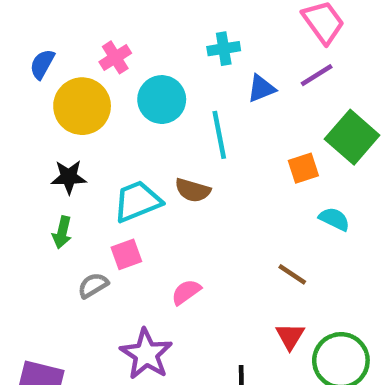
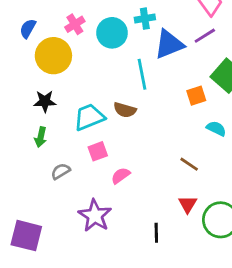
blue triangle: (261, 88) -> (169, 44), size x1.6
cyan circle: (162, 100) -> (112, 33), moved
pink square: (126, 254) -> (98, 151), moved

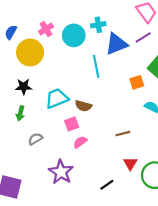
brown semicircle: (125, 110) -> (83, 106), moved
pink square: (98, 151) -> (72, 124), moved
brown line: (189, 164) -> (123, 134), moved, turned -48
black line: (156, 233) -> (107, 185), turned 56

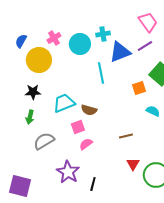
gray semicircle: (35, 139) -> (44, 141), size x1.5
black line: (107, 185) -> (93, 184), moved, turned -40

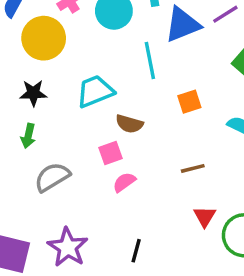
orange square: (139, 88) -> (189, 102), moved
cyan trapezoid: (64, 103) -> (95, 91), moved
purple star: (68, 172) -> (68, 247), moved

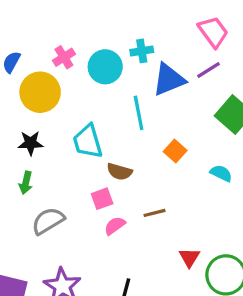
cyan trapezoid: (95, 91) -> (88, 141), turned -84
orange square: (189, 102) -> (175, 151), turned -30
brown line: (193, 168) -> (154, 213), moved

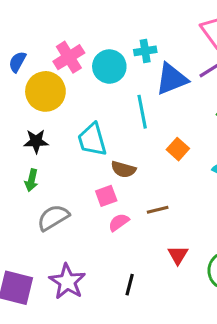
pink cross: (64, 57) -> (69, 57), size x1.4
red triangle: (189, 257) -> (178, 255), moved

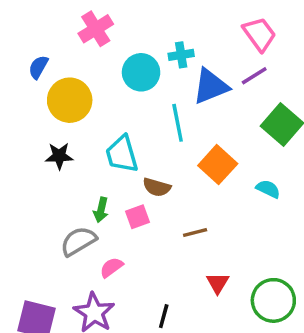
pink cross: (69, 57) -> (96, 29), moved
orange square: (178, 149) -> (218, 165), size x1.5
green arrow: (31, 180) -> (101, 210), moved
pink semicircle: (119, 222) -> (111, 267), moved

